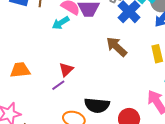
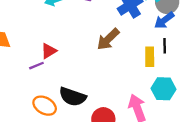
brown arrow: (117, 47) -> (108, 39), turned -100

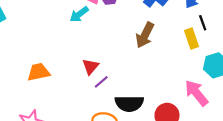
purple line: (36, 66) -> (101, 82), moved

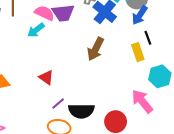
red triangle: (90, 66) -> (46, 77), turned -35
purple line: (101, 82) -> (58, 103), moved

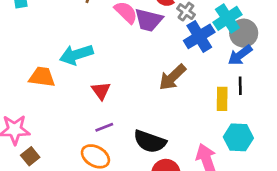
cyan arrow: (36, 30) -> (76, 55), moved, size x1.4
black semicircle: (81, 111) -> (150, 141), moved

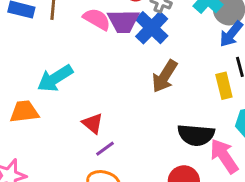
blue cross: (199, 36) -> (152, 28), moved
red triangle: (101, 91) -> (93, 123), moved
black semicircle: (150, 141) -> (196, 135), moved

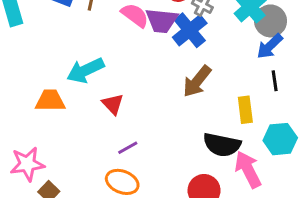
yellow rectangle: (224, 86) -> (245, 110), moved
red triangle: (93, 123) -> (113, 104), moved

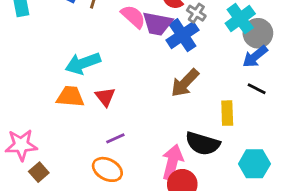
black line: (275, 81) -> (257, 89), turned -60
orange trapezoid: (50, 101) -> (70, 97), moved
cyan hexagon: (280, 139) -> (254, 164), moved
pink arrow: (248, 169) -> (172, 162), moved, turned 36

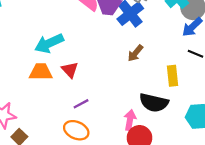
brown arrow: (185, 83) -> (135, 53), size x0.7
pink arrow: (172, 162) -> (130, 120), size x0.7

